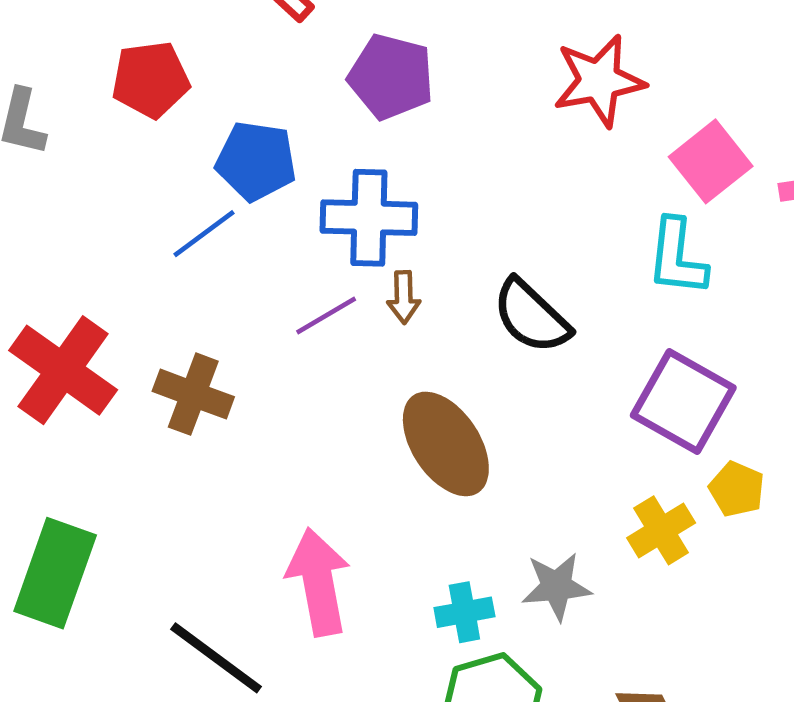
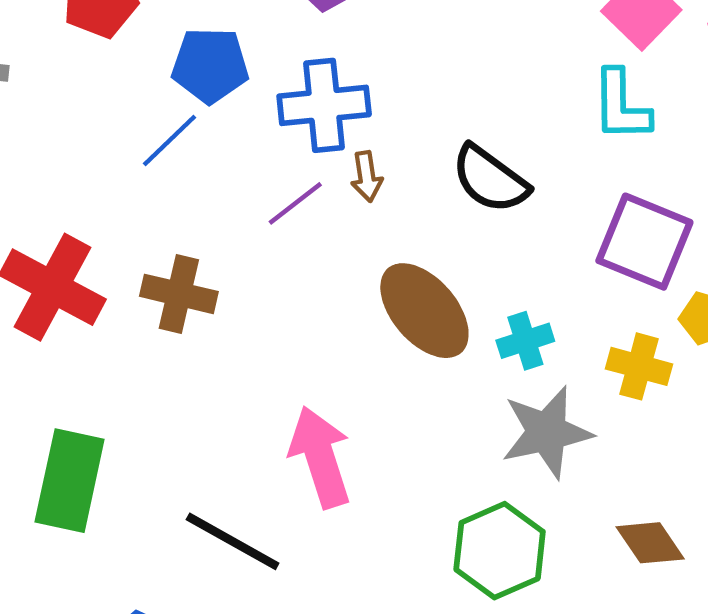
yellow cross: (661, 530) -> (639, 366), turned -36
gray star: (556, 586) -> (547, 432), size x1.4
cyan cross: (464, 612) -> (525, 341), moved

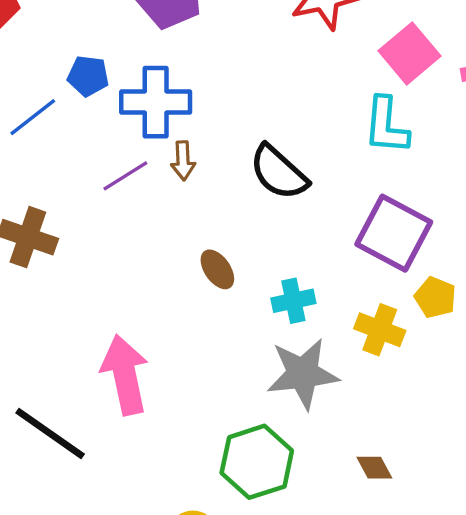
blue pentagon: (210, 65) -> (88, 76), moved, size x0.7
brown ellipse: (424, 311) -> (217, 269), size x0.5
brown diamond: (650, 543) -> (374, 468), size x0.7

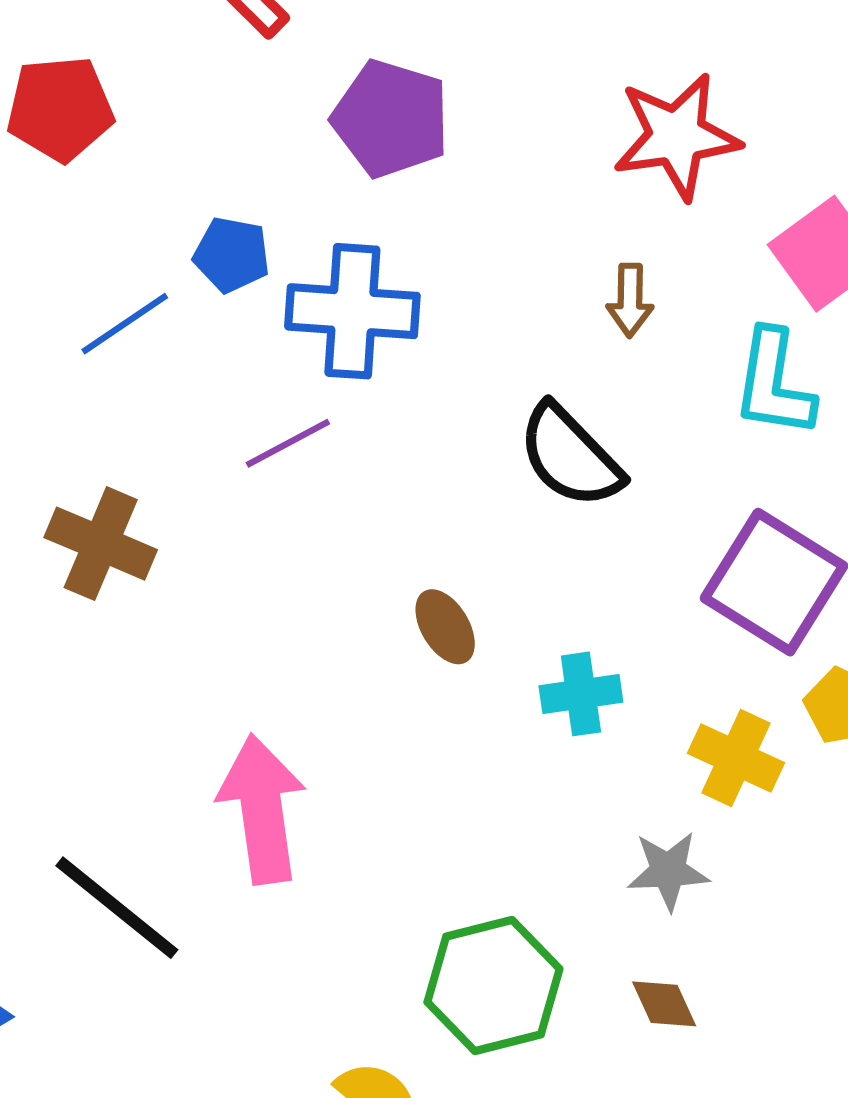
brown arrow: (183, 161) -> (630, 300), moved
gray star: (303, 374) -> (668, 871), moved, size x0.6
brown diamond: (374, 468) -> (664, 1004), moved

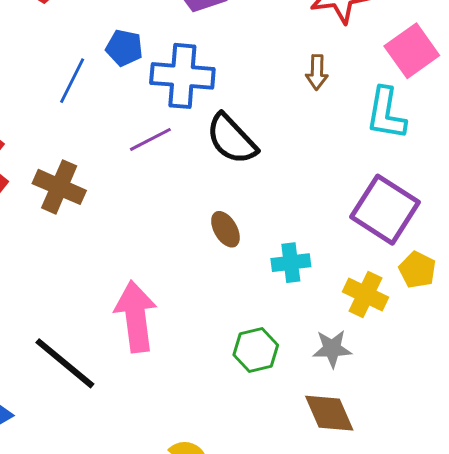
blue line: (125, 324) -> (72, 81), turned -30
black semicircle: (570, 456) -> (232, 139), moved
green hexagon: (493, 985) -> (256, 350), moved, size x0.7
brown diamond: (664, 1004) -> (329, 413), size x1.6

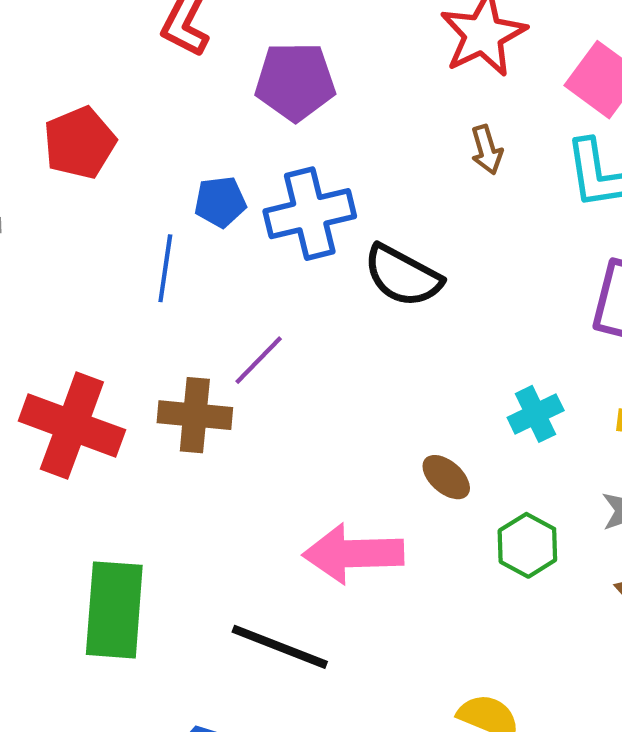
purple line: (150, 139) -> (259, 360), moved
brown ellipse: (225, 229) -> (446, 477), moved
pink arrow: (136, 316) -> (353, 554), turned -66

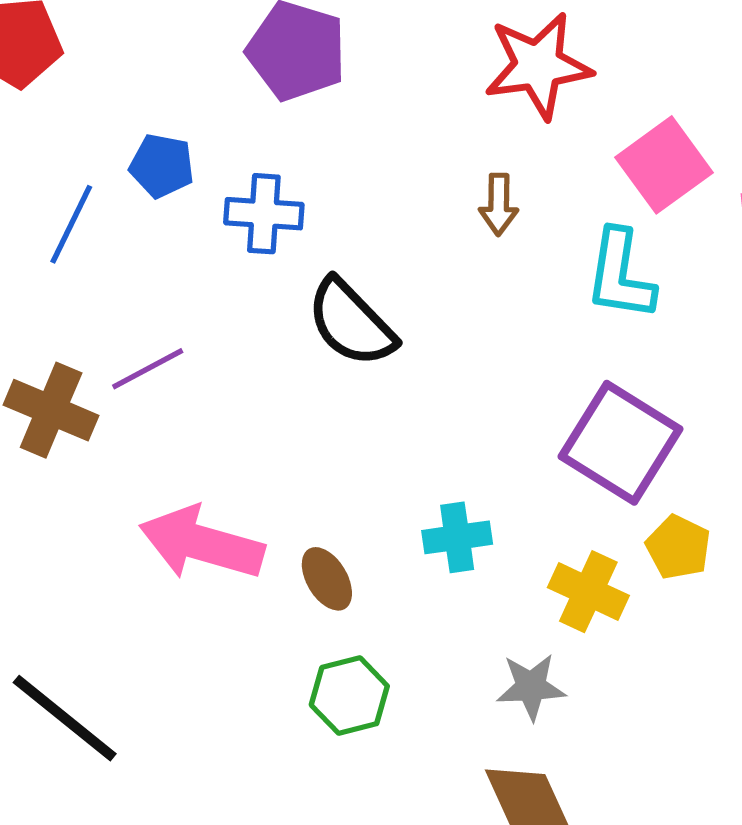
blue cross: (310, 214) -> (264, 214), size x0.7
green hexagon: (527, 545) -> (349, 696), moved
pink arrow: (353, 554) -> (202, 543), moved

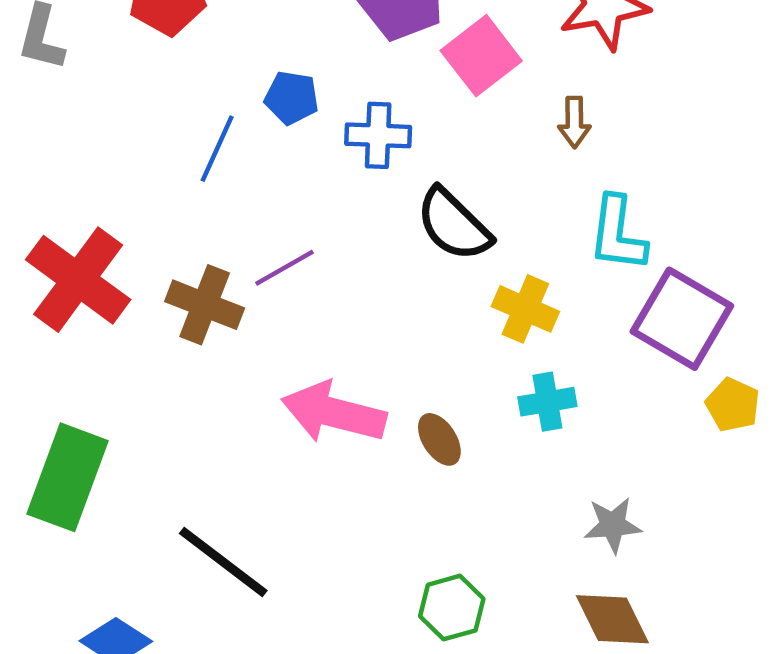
pink square: (664, 165) -> (481, 56), moved
cyan L-shape: (620, 275) -> (618, 234), moved
yellow cross: (588, 592) -> (525, 309), moved
green hexagon: (349, 696) -> (452, 608), moved

